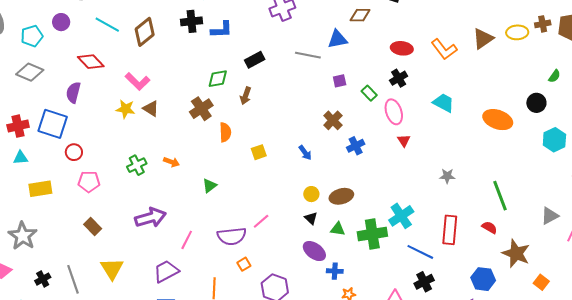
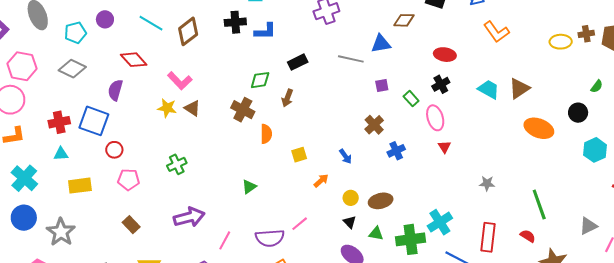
brown triangle: (483, 39) -> (519, 88), moved
orange L-shape: (444, 49) -> (496, 32), moved
cyan trapezoid: (444, 103) -> (489, 89), moved
brown cross: (201, 109) -> (243, 110), turned -30
orange arrow: (171, 162) -> (321, 181), moved, turned -63

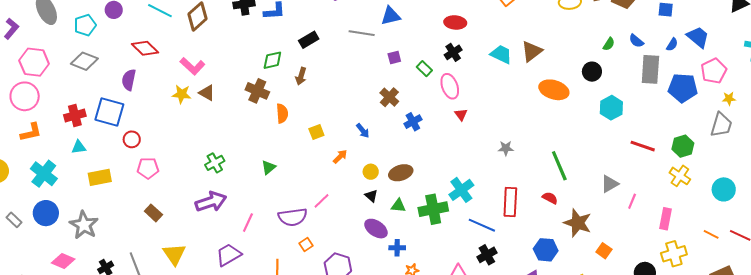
green cross: (177, 164) -> (215, 163), moved

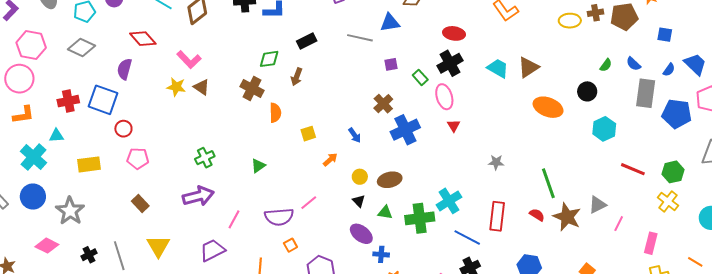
black cross: (453, 52) -> (450, 63), size x1.4
blue cross: (413, 122) -> (405, 130), size x1.6
cyan triangle: (79, 147) -> (56, 136), moved
brown star: (578, 223) -> (567, 217), moved

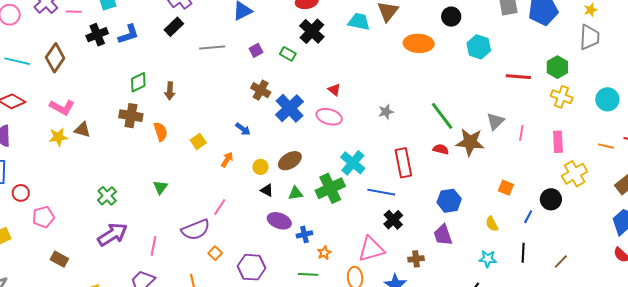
gray line: (360, 38) -> (212, 48), moved
black rectangle: (307, 41) -> (174, 27), moved
pink ellipse: (444, 97) -> (329, 117), moved, turned -40

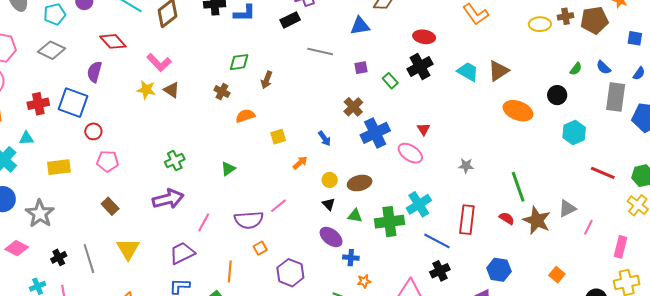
brown cross: (131, 116) -> (222, 92), size x0.7
orange semicircle: (161, 132) -> (245, 116), turned -108

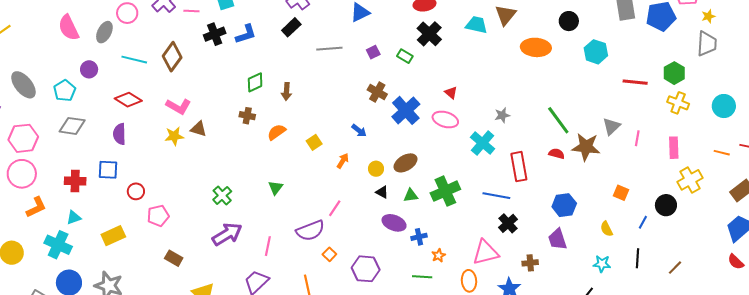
blue square: (73, 103) -> (108, 170), size x0.7
red cross: (38, 104) -> (75, 181), turned 30
cyan cross: (419, 204) -> (483, 143), moved

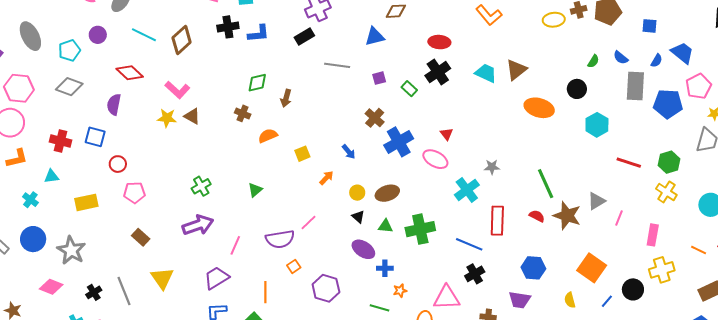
orange square: (621, 193) -> (592, 268), size x1.8
purple trapezoid: (557, 239) -> (520, 300), turned -75
cyan cross: (58, 245) -> (30, 200), size x0.6

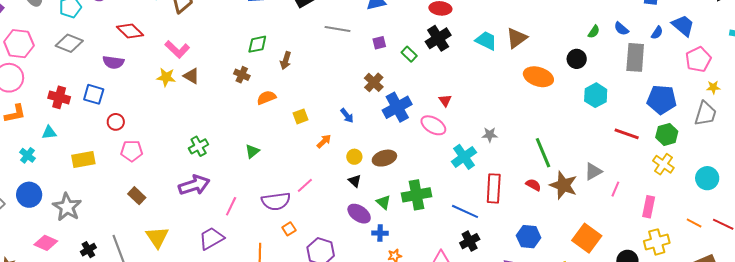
purple semicircle: (114, 104) -> (113, 62), turned -95
blue pentagon: (668, 104) -> (662, 100), moved
green triangle: (385, 226) -> (383, 202), moved, turned 35

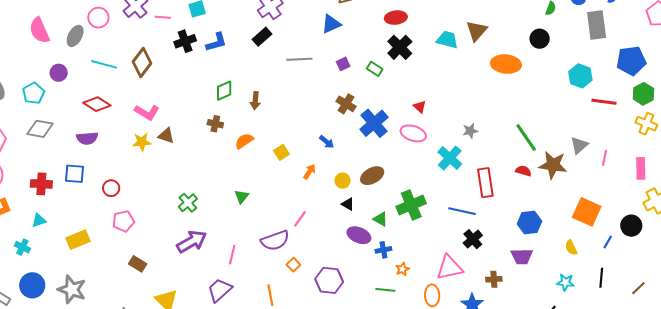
cyan hexagon: (596, 95) -> (580, 76), moved
red circle: (116, 122) -> (111, 188), moved

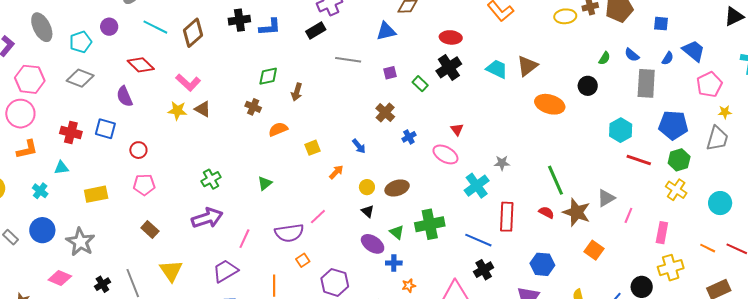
blue cross: (374, 123) -> (409, 137), size x0.5
purple semicircle: (87, 138) -> (125, 96), turned 60
orange square: (587, 212) -> (594, 250), moved, size x0.7

